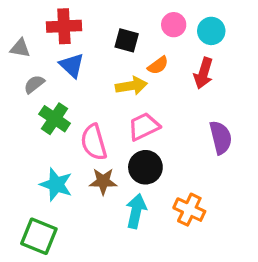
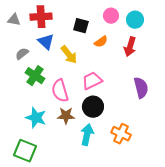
gray triangle: (20, 48) -> (14, 20), moved
yellow arrow: (131, 86) -> (69, 55), moved, turned 60

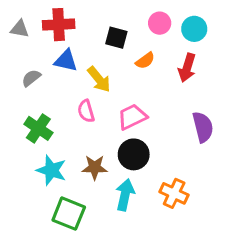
blue triangle: (46, 42) -> (66, 61), turned -30
green cross: (35, 76) -> (38, 128), moved
pink semicircle: (60, 91) -> (86, 111), moved, size x0.7
green square: (25, 151) -> (69, 214), moved

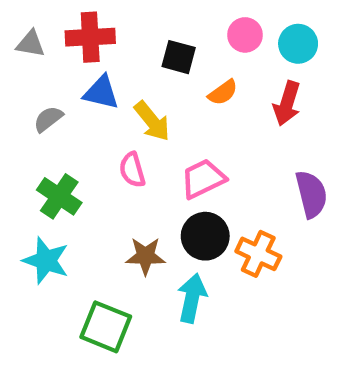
cyan star: (51, 170) -> (46, 261), moved
orange cross: (174, 193) -> (258, 254), moved

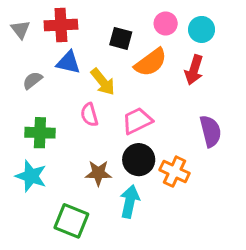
gray triangle: (30, 44) -> (21, 29), turned 42
orange semicircle: (223, 92) -> (151, 62), size x1.6
green cross: (59, 196) -> (40, 133), turned -32

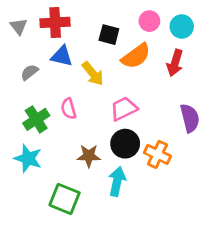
pink semicircle: (89, 115) -> (69, 109), moved
green cross: (40, 133) -> (36, 119), turned -35

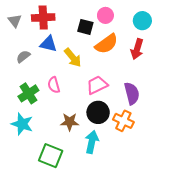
pink circle: (149, 21) -> (105, 15), moved
purple semicircle: (190, 118) -> (132, 93), moved

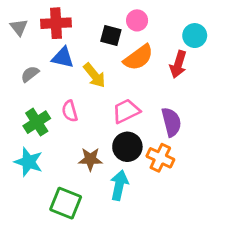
cyan circle: (142, 21) -> (195, 36), moved

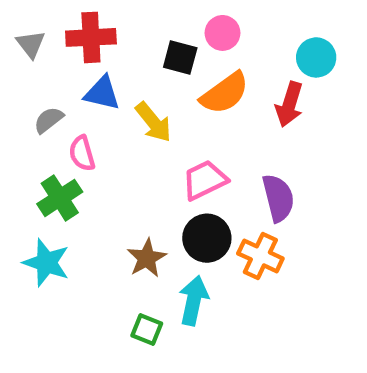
pink semicircle: (70, 111) -> (82, 153), moved
brown star: (90, 159) -> (147, 258), turned -30
green square: (66, 203) -> (147, 330), moved, size x0.6

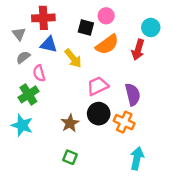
gray triangle: (31, 44) -> (19, 34), moved
cyan arrow: (194, 301) -> (137, 158), moved

